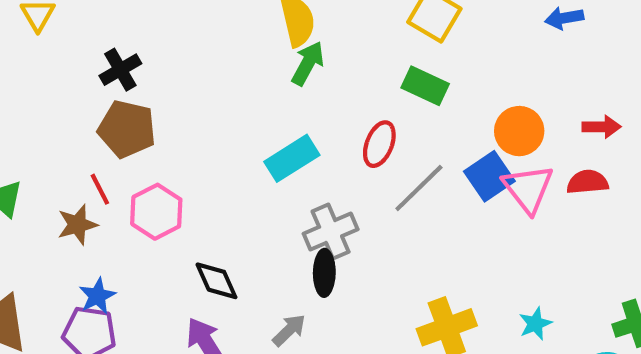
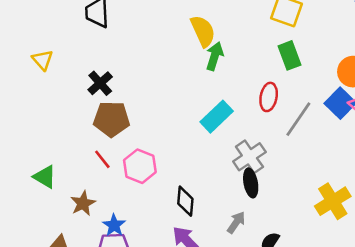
green rectangle: (425, 86) -> (290, 55), turned 56
brown star: (77, 225) -> (83, 203), moved
black diamond: (216, 281) -> (185, 201), turned 40

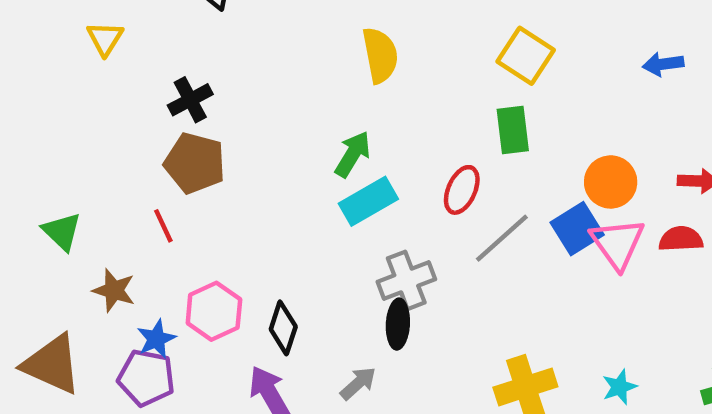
green arrow: (215, 56) -> (353, 154), moved
pink hexagon: (140, 166) -> (214, 311), moved
brown star: (83, 203) -> (114, 290), turned 30

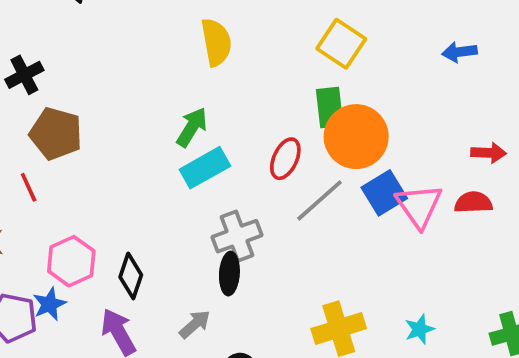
black cross: (190, 100) -> (24, 75), moved
orange circle: (611, 182) -> (356, 137), moved, size x1.4
blue star: (156, 339) -> (49, 304), moved

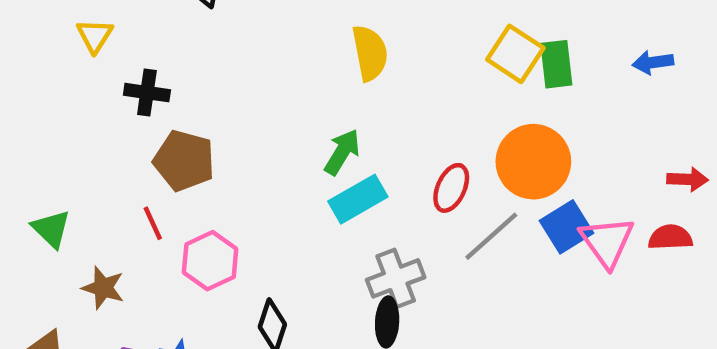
black cross: (24, 75) -> (147, 93), turned 36
green rectangle: (330, 108) -> (556, 64), moved
pink hexagon: (71, 261) -> (210, 261), moved

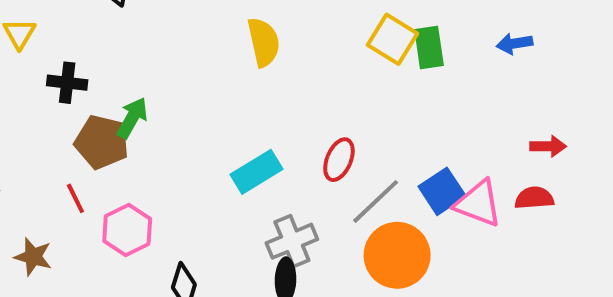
green arrow: (342, 152) -> (132, 118), moved
orange circle: (533, 162) -> (397, 255), moved
pink triangle: (607, 242) -> (478, 203), turned -32

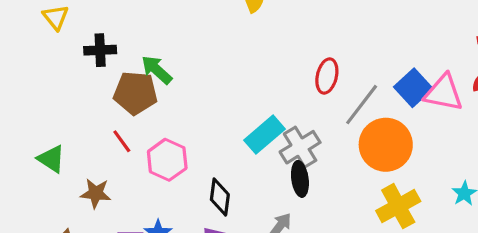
green arrow: (132, 118) -> (157, 70), turned -68
cyan rectangle: (256, 172) -> (265, 135), moved

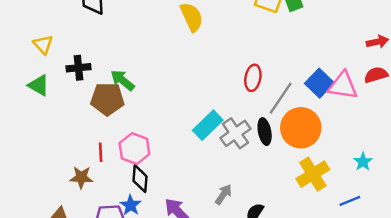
red line: (122, 141) -> (101, 152), moved, turned 36
green triangle: (51, 159) -> (39, 85), moved
black ellipse: (300, 179) -> (265, 132), moved
black diamond: (220, 197) -> (140, 179), moved

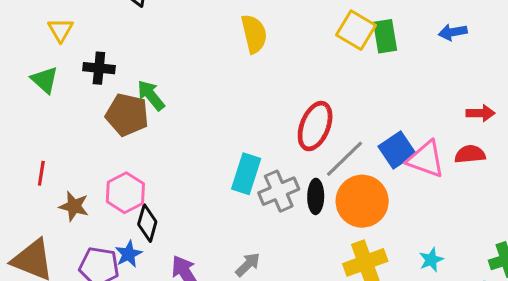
red ellipse: (253, 78) -> (315, 126), size x1.4
cyan rectangle: (208, 125) -> (246, 174), turned -40
pink hexagon: (134, 149) -> (125, 193), moved
red line: (101, 152) -> (41, 173), moved

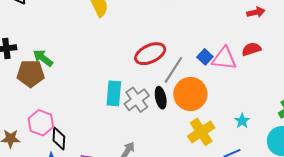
red arrow: (480, 113) -> (256, 12), moved
red ellipse: (315, 126) -> (150, 54), turned 56
blue square: (397, 150) -> (205, 57), size x0.7

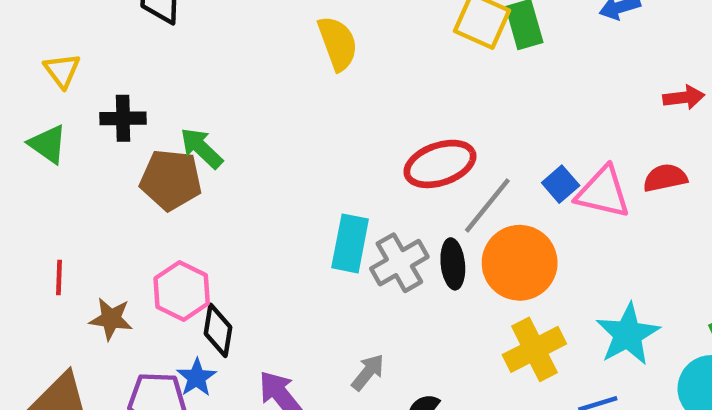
cyan star: (242, 121) -> (628, 334), size x1.8

